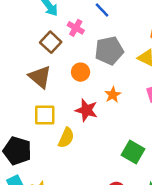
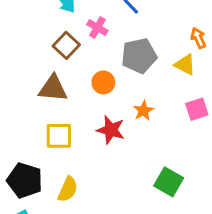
brown triangle: (40, 77) -> (53, 88), turned -35
yellow semicircle: (66, 138) -> (68, 189), moved

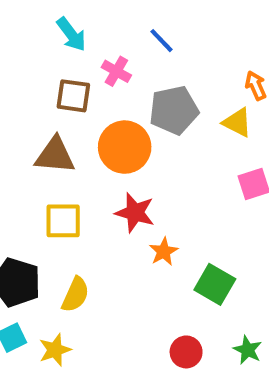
brown square: (66, 45) -> (73, 96), turned -35
orange circle: (103, 82) -> (125, 147), size x1.6
orange star: (143, 111) -> (164, 252), moved

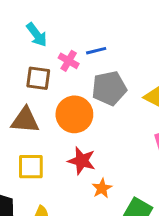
blue line: (162, 41) -> (96, 51), moved, turned -60

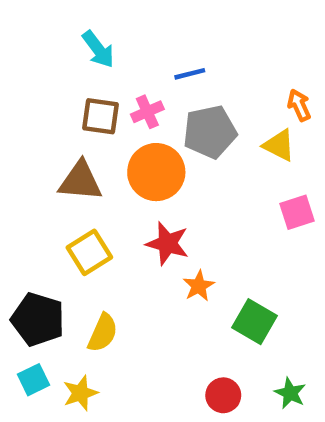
pink cross: (69, 61) -> (147, 112), moved, turned 36
yellow square: (31, 167) -> (89, 252), turned -32

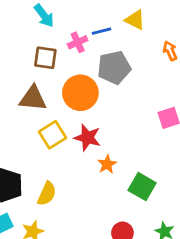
pink cross: (147, 112) -> (78, 42), moved
yellow triangle: (279, 145) -> (135, 20), moved
yellow square: (89, 252) -> (52, 135), moved

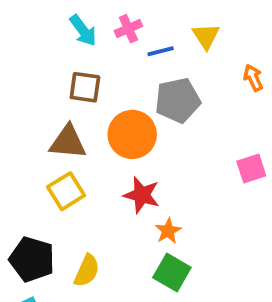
yellow triangle: (135, 20) -> (206, 36), turned 30
pink cross: (78, 42) -> (128, 29), moved
yellow square: (52, 135) -> (66, 191), moved
green square: (142, 187) -> (172, 273), moved

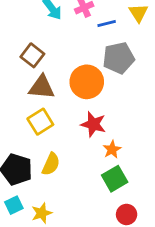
brown square: (85, 87) -> (32, 55), moved, turned 30
yellow semicircle: (87, 271) -> (51, 164), moved
green square: (172, 273) -> (115, 179), turned 30

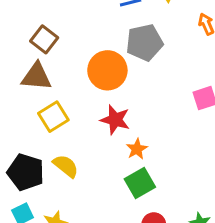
brown triangle: (42, 87) -> (36, 76), moved
yellow semicircle: (51, 164) -> (66, 166), turned -75

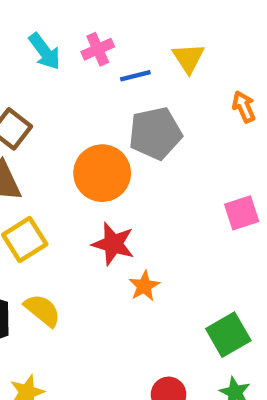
green square: (140, 183) -> (228, 335), moved

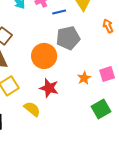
orange star: (144, 286) -> (84, 78), moved
yellow semicircle: (42, 310) -> (32, 109), moved
green square: (228, 335) -> (101, 109), moved

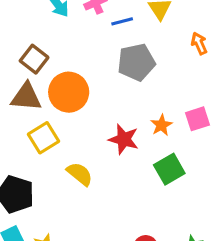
orange circle: (44, 56) -> (69, 92), moved
red star: (49, 88) -> (124, 139), moved
green square: (101, 109) -> (169, 169), moved

